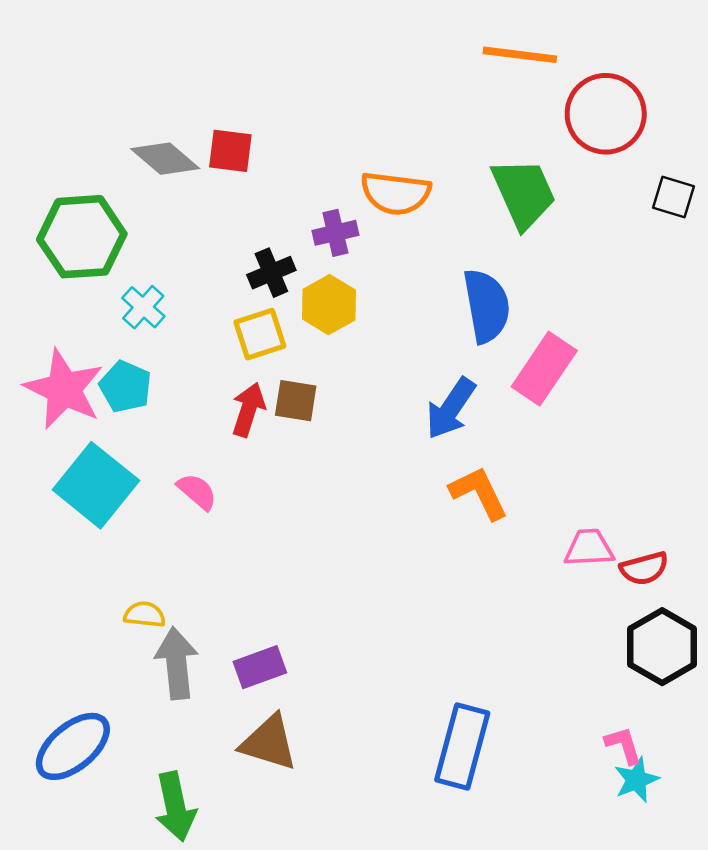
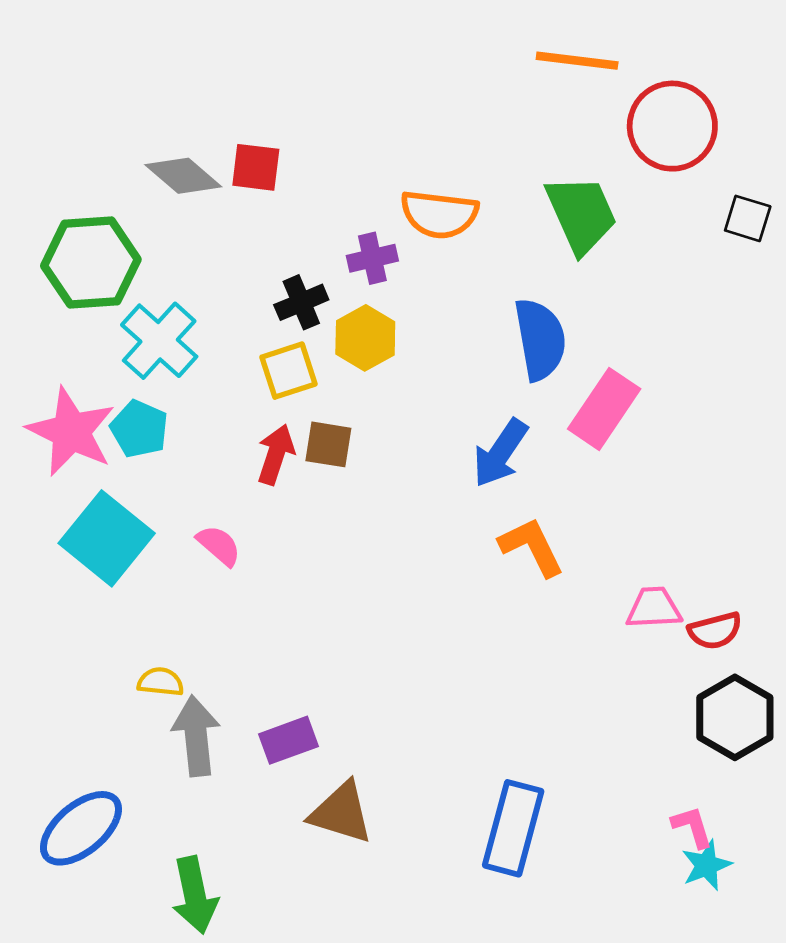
cyan cross: (143, 307) -> (159, 341), size x1.6
brown triangle: (269, 743) -> (341, 813), moved

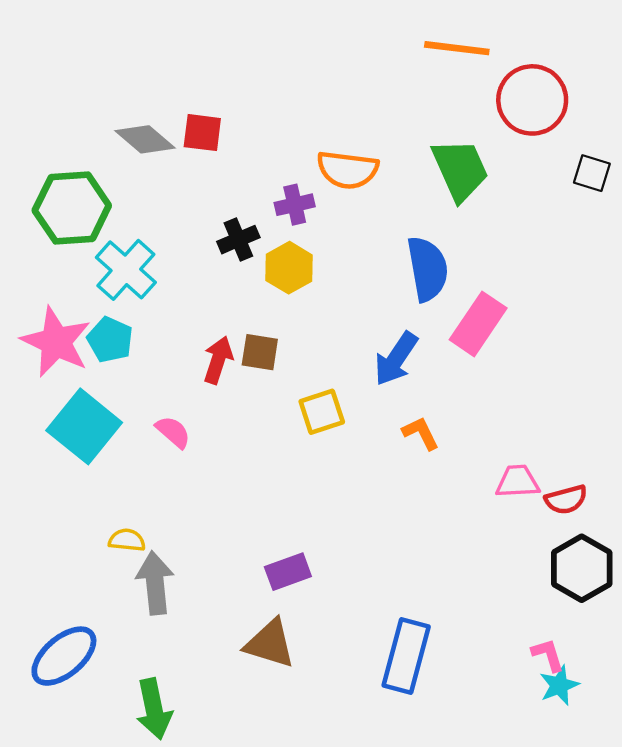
yellow square: (289, 371) -> (322, 412), moved
orange L-shape: (532, 547) -> (421, 433), size x0.7
purple rectangle: (289, 740) -> (288, 572), moved

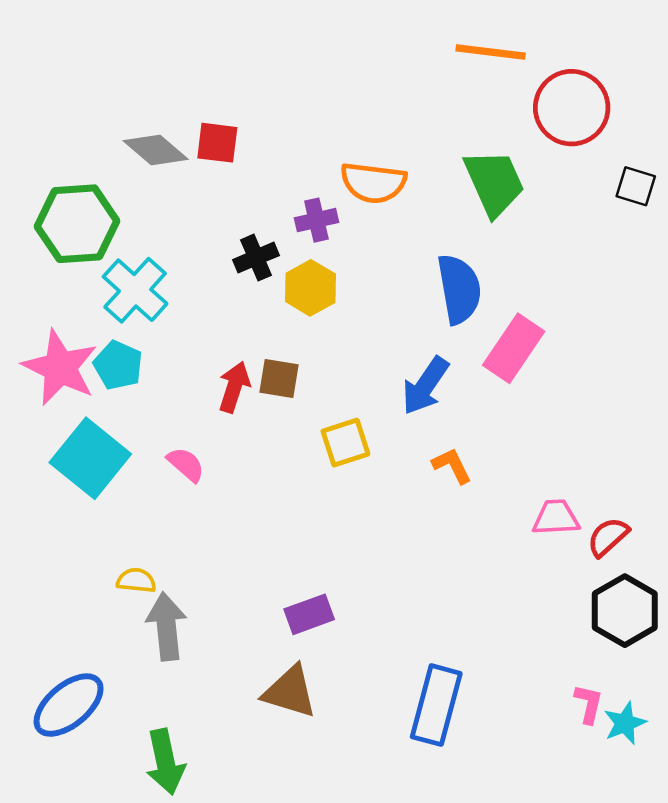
red semicircle: (566, 500) -> (608, 537), turned 153
pink L-shape: (548, 655) -> (589, 704), turned 30
cyan star: (559, 685) -> (625, 723), moved

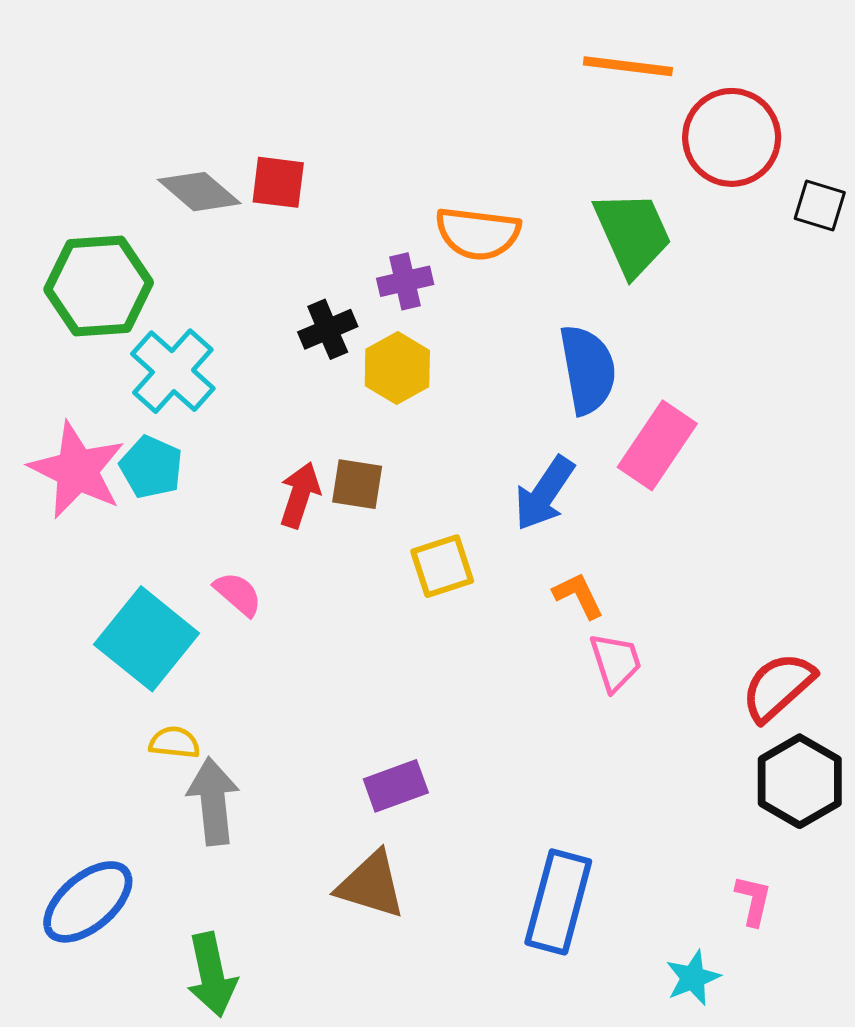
black square: (636, 186) -> (820, 206), moved
cyan square: (90, 458) -> (147, 639), moved
pink trapezoid: (556, 518) -> (616, 662), moved, turned 75
red semicircle: (608, 537) -> (778, 687), size x1.4
cyan star: (625, 723) -> (693, 978), moved

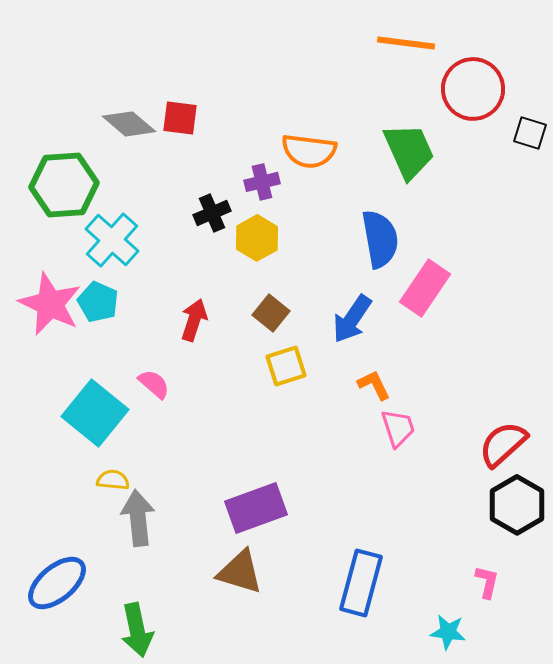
brown square: (357, 484) -> (271, 313), moved, turned 30
purple rectangle: (396, 786) -> (256, 508), size x1.5
cyan star: (693, 978) -> (448, 632), turned 30

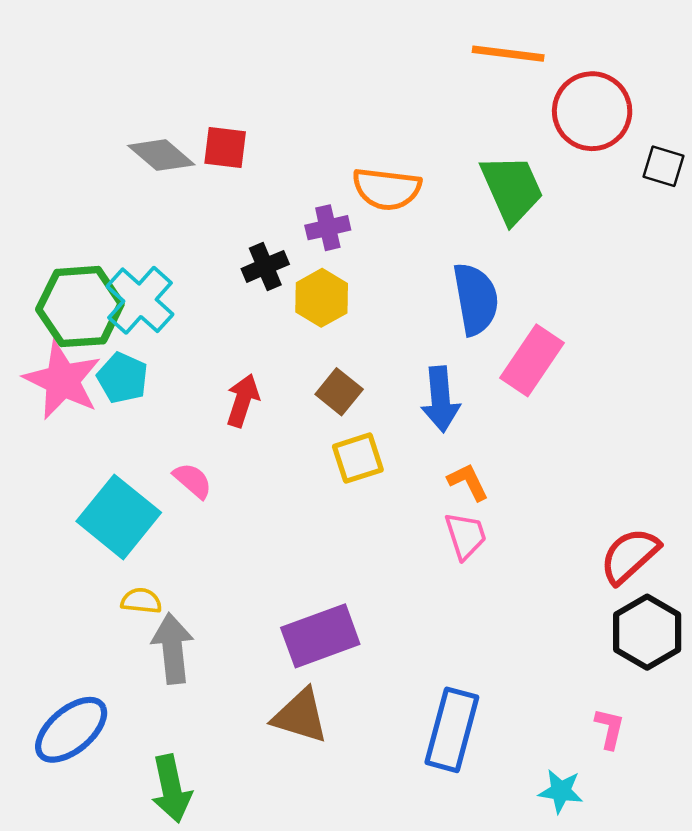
green hexagon: (64, 185) -> (80, 307), moved
blue arrow: (352, 319) -> (441, 399), turned -39
pink trapezoid: (398, 428) -> (466, 536), moved

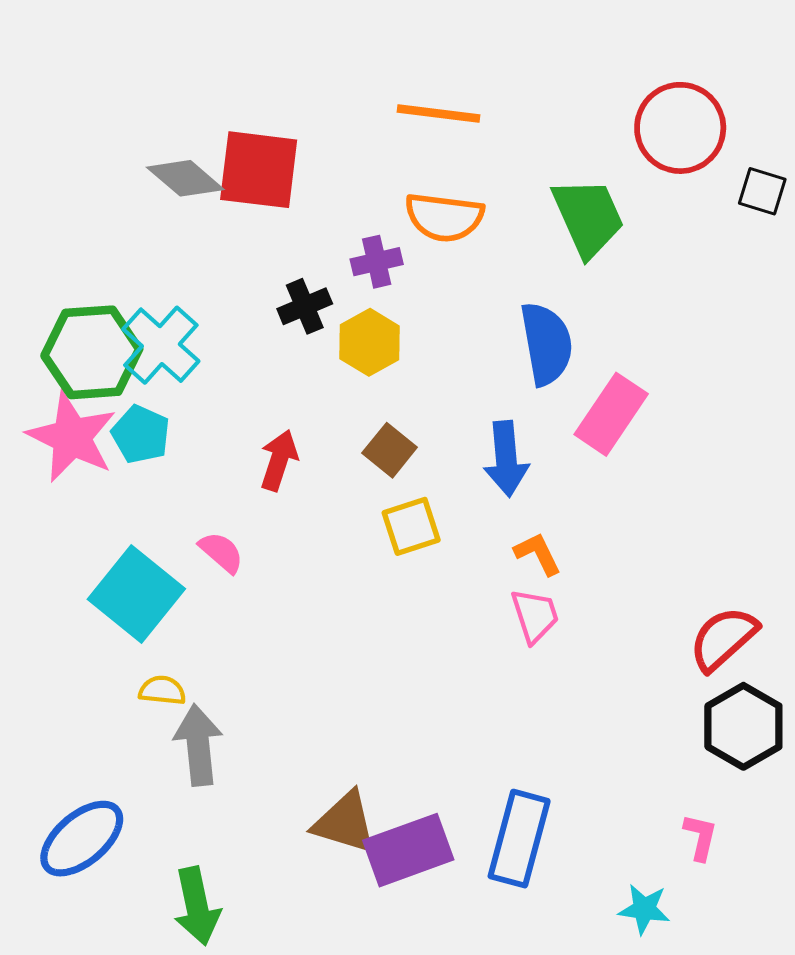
orange line: (508, 54) -> (438, 114), moved
red square: (225, 148) -> (259, 170), size x1.6
purple rectangle: (320, 636) -> (408, 850), moved

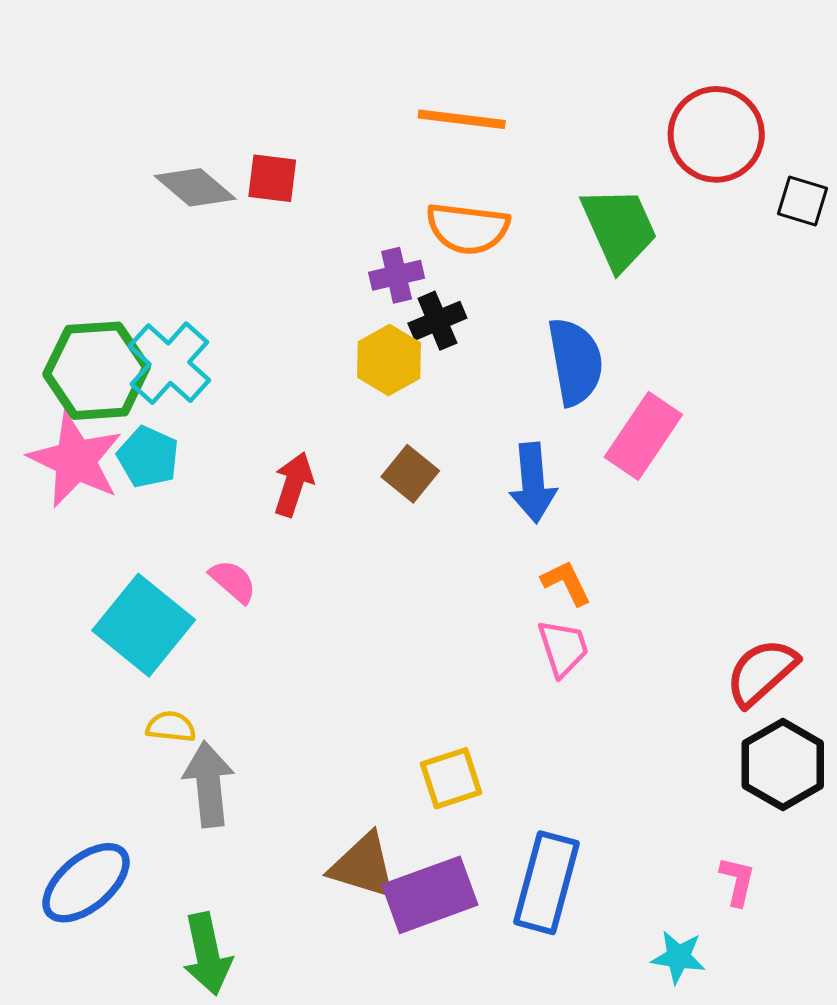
red square: (259, 170) -> (272, 178), size x0.6
black cross: (305, 306) -> (437, 321), moved
yellow square: (411, 526) -> (451, 778), moved

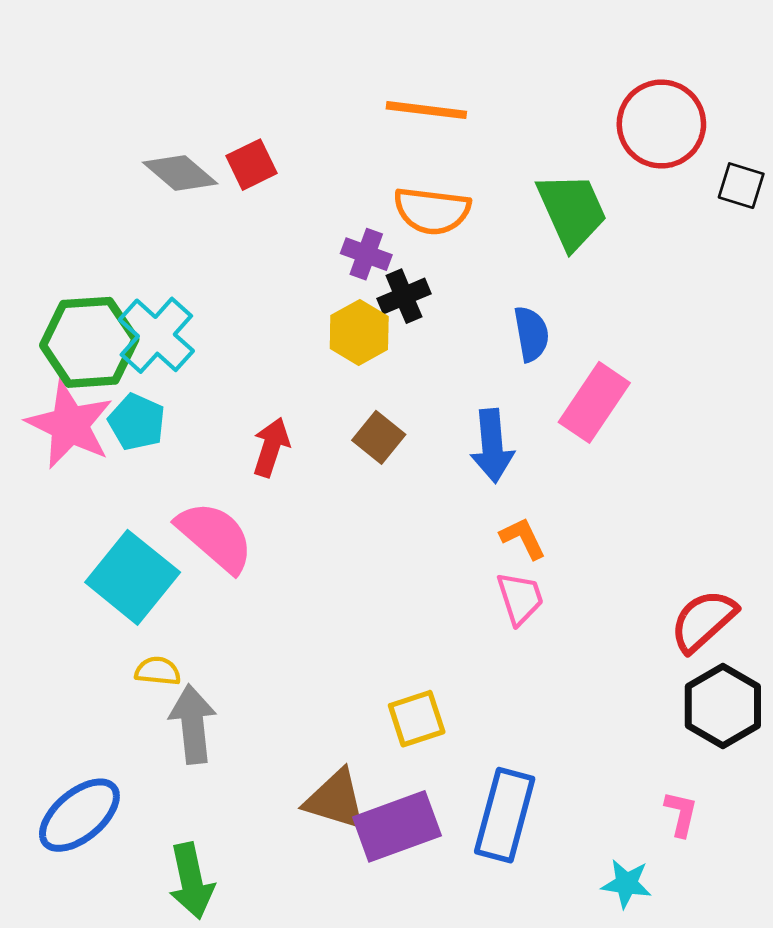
red square: (272, 178) -> (251, 165), turned -33
purple cross: (397, 275) -> (366, 254), turned 33
blue semicircle: (575, 362) -> (531, 334), size x0.7
pink semicircle: (233, 581) -> (215, 537), size x1.8

